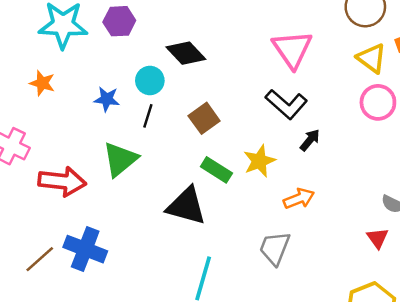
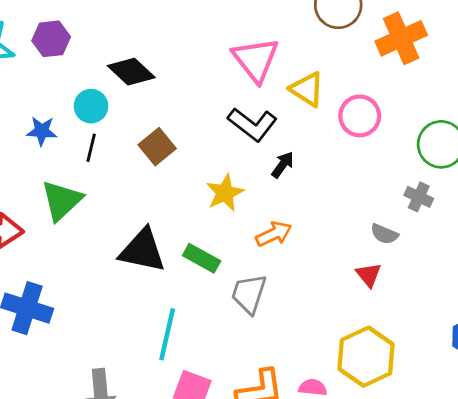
yellow triangle: (372, 58) -> (307, 89), moved
green rectangle: (216, 170) -> (202, 258), moved

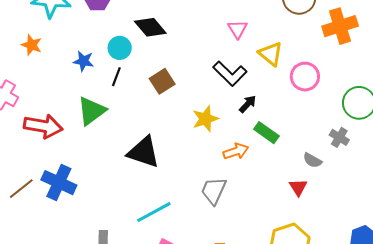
pink triangle: (256, 60) -> (237, 29), size x0.6
green rectangle: (202, 258) -> (266, 133), moved
cyan line: (167, 334) -> (154, 212), turned 42

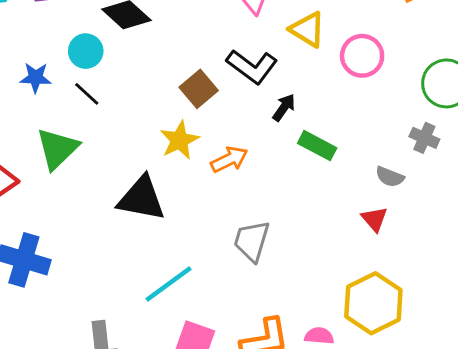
black line: (116, 77) -> (87, 94), turned -60
brown square: (162, 81) -> (199, 89), moved
yellow star: (205, 119) -> (179, 140), moved
orange arrow: (236, 151) -> (229, 159), moved

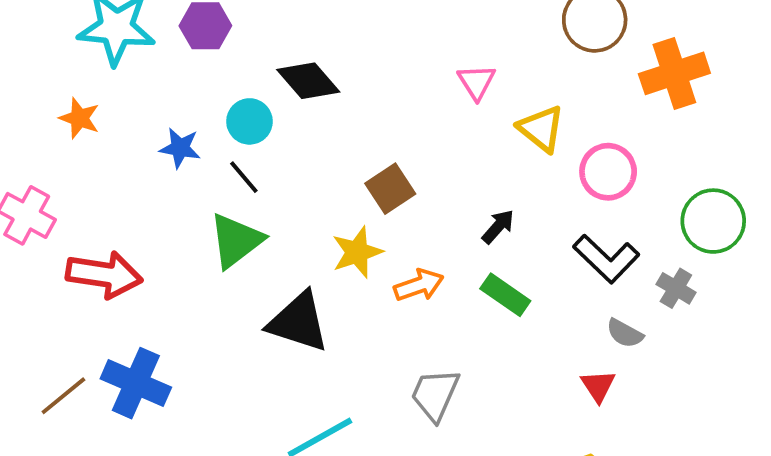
black L-shape: (252, 67) -> (606, 259), moved
green rectangle: (317, 146) -> (505, 295), moved
green triangle: (57, 149) -> (236, 241), moved

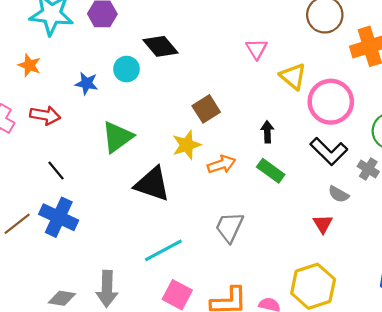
pink circle: (608, 172) -> (331, 102), size x1.4
black line: (244, 177) -> (56, 171), moved
black arrow: (498, 227) -> (267, 132), turned -45
red arrow: (104, 275) -> (45, 115), moved, size x0.7

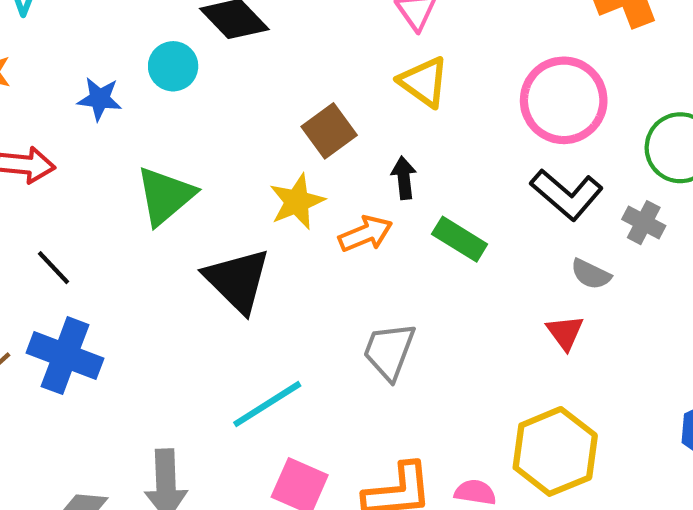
yellow triangle: (293, 76) -> (424, 82), moved
black arrow: (267, 132) -> (404, 178), moved
black triangle: (152, 184) -> (237, 280), turned 30

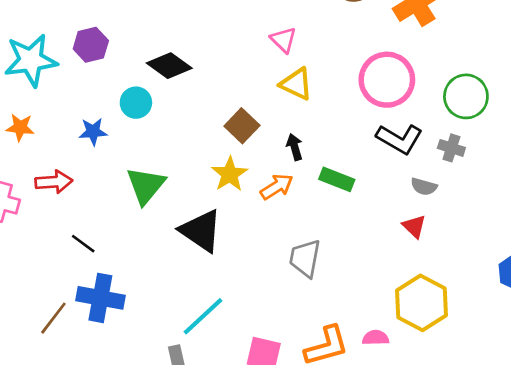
cyan line: (267, 404) -> (203, 316), moved

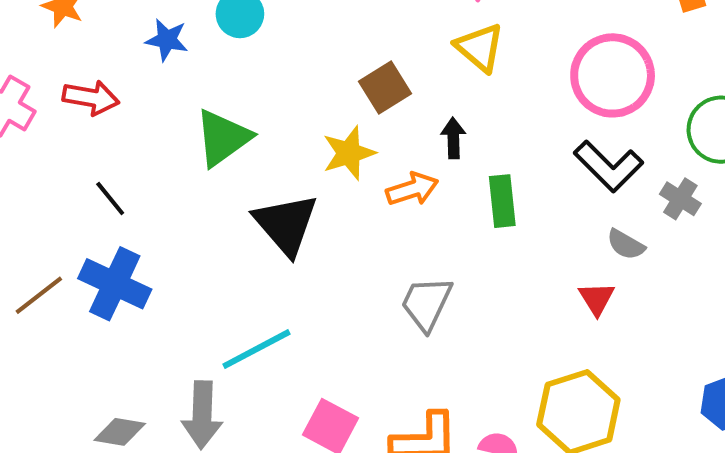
green rectangle: (337, 179) -> (502, 201), turned 48

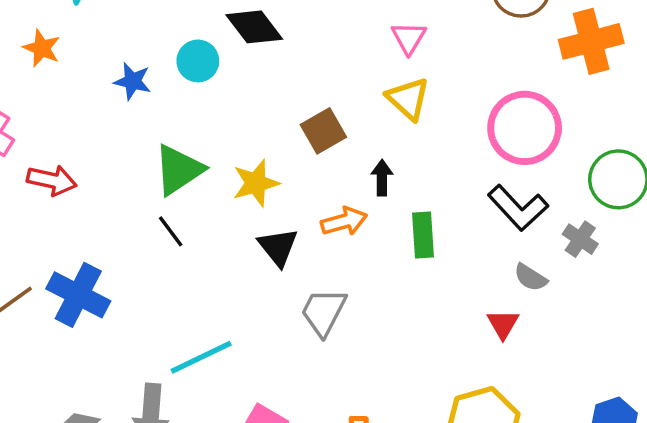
red arrow: (91, 98) -> (52, 180), moved
yellow star: (349, 153) -> (256, 183), moved
black line: (110, 198) -> (171, 231), moved
black triangle: (286, 224) -> (278, 247), moved, size x0.7
gray trapezoid: (426, 304) -> (323, 312), moved

